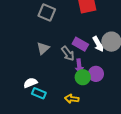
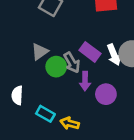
green circle: (83, 77) -> (56, 67), moved
white semicircle: (30, 83) -> (17, 95), turned -72
cyan rectangle: (39, 93) -> (45, 114), moved

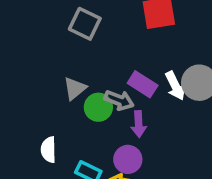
gray arrow: (72, 62) -> (119, 100), turned -35
purple circle: (106, 94) -> (128, 159), moved

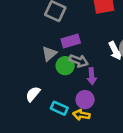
purple rectangle: (143, 84) -> (71, 41), moved, turned -48
white semicircle: (49, 150) -> (33, 94), turned 42

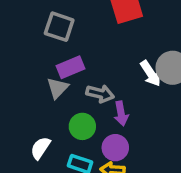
purple rectangle: (71, 41) -> (70, 67), moved
green circle: (65, 66) -> (82, 126), moved

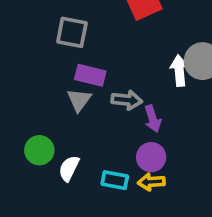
purple rectangle: (70, 67) -> (90, 75), turned 44
white arrow: (151, 73) -> (179, 71), turned -144
green circle: (82, 126) -> (39, 150), moved

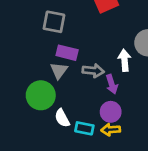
white arrow: (179, 71) -> (125, 60), moved
green circle: (39, 150) -> (41, 95), moved, size x1.4
white semicircle: (69, 168) -> (62, 118), moved, turned -54

